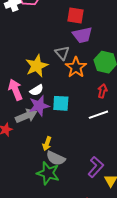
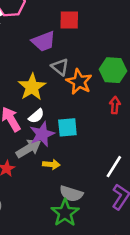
purple trapezoid: (82, 35) -> (44, 41), moved
white line: (98, 115) -> (114, 167), moved, turned -30
yellow arrow: (47, 144) -> (51, 164), moved, turned -96
green star: (48, 173) -> (65, 213), turned 30

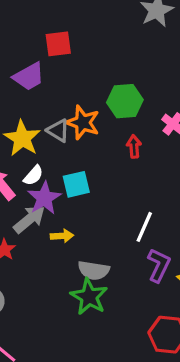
gray triangle: (60, 67) -> (58, 131), moved

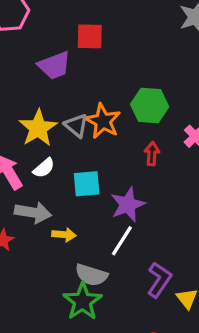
purple star: (44, 198) -> (128, 204), moved
gray arrow: (29, 219) -> (33, 212), turned 40
white line: (144, 227) -> (122, 241), moved

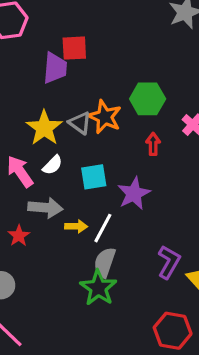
red square: (90, 36) -> (74, 48), moved
purple trapezoid: (54, 65) -> (55, 68), turned -60
white line: (122, 241) -> (103, 228), moved
gray semicircle: (91, 275) -> (105, 262), turned 96

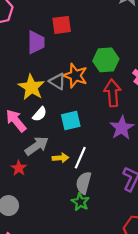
red square: (74, 48) -> (62, 25), moved
red arrow: (153, 144) -> (113, 93), size x1.6
purple star: (134, 194) -> (122, 128), moved
gray arrow: (45, 208) -> (37, 146), turned -35
green star: (98, 288) -> (80, 202), size x0.7

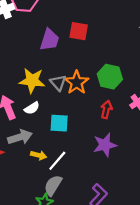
yellow star: (31, 87) -> (32, 81), turned 30
red arrow: (113, 93) -> (106, 109), size x0.7

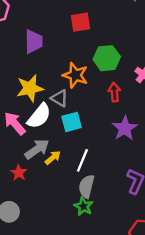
red square: (79, 31) -> (80, 22), moved
gray triangle: (58, 83) -> (59, 98), moved
white semicircle: (32, 108) -> (39, 116), size x1.6
yellow arrow: (39, 155) -> (53, 158), moved, turned -35

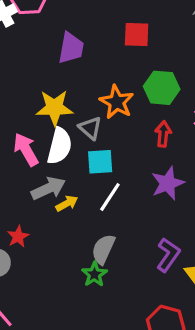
white semicircle: (39, 116) -> (59, 146), turned -36
white line: (82, 160) -> (110, 197), moved
red star: (19, 173) -> (18, 237), moved

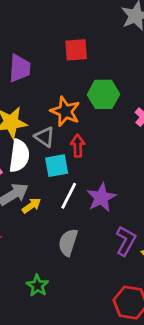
red arrow: (163, 134) -> (78, 146), moved
purple star: (168, 183) -> (101, 198), moved
green star: (94, 274) -> (37, 286), moved

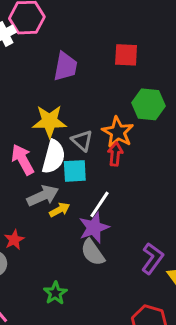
orange star: (65, 111) -> (118, 132), moved
cyan square: (57, 166) -> (75, 171), moved
purple star: (101, 198) -> (94, 228), moved
gray semicircle: (68, 242) -> (93, 252), turned -60

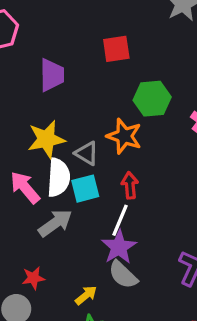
red arrow: (115, 154) -> (130, 185), moved
yellow arrow: (60, 210) -> (86, 295), moved
red star: (14, 240) -> (33, 278), turned 30

